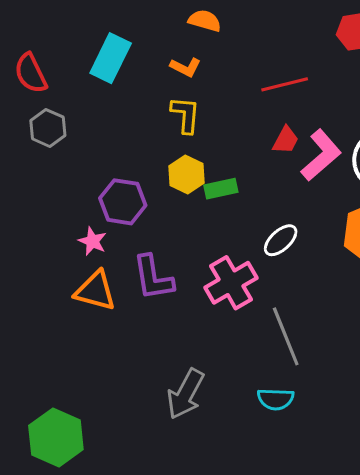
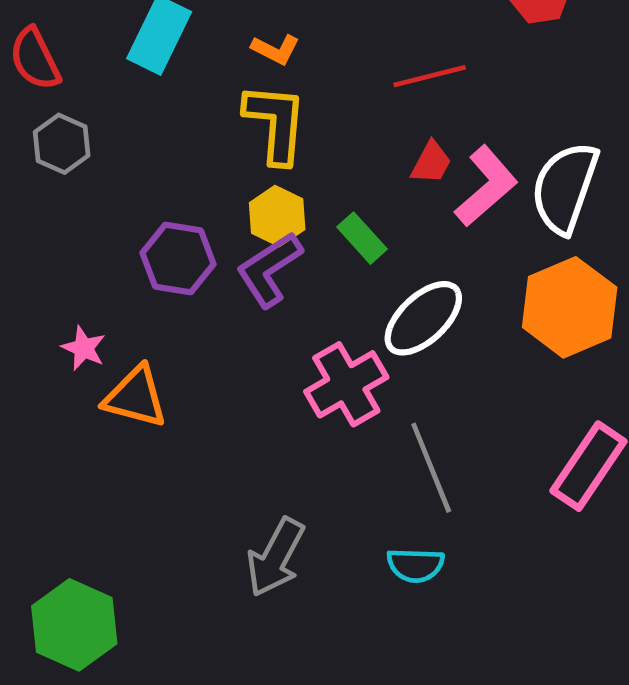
yellow L-shape: (185, 115) -> (276, 123), size x1.4
green rectangle: (221, 189) -> (362, 238), moved, turned 60
white ellipse: (281, 240) -> (423, 318), size x1.5
pink star: (92, 241) -> (84, 348), moved
purple L-shape: (153, 278) -> (269, 270), moved, turned 66

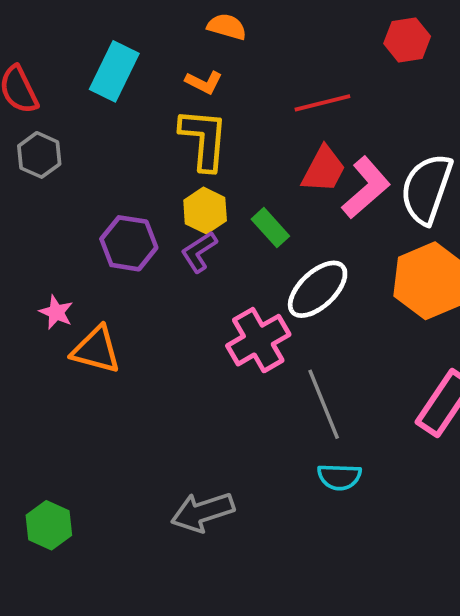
red trapezoid: (431, 163) -> (324, 169), size x1.4
purple L-shape: (269, 270) -> (199, 252), size x0.7
gray arrow: (276, 557) -> (203, 512), moved, turned 44
cyan semicircle: (415, 565) -> (339, 477), moved
green hexagon: (74, 625) -> (49, 525), size x0.7

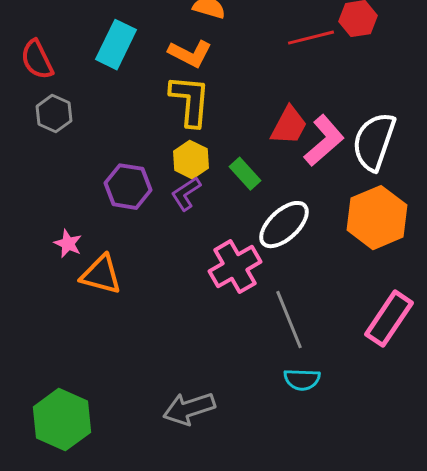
orange L-shape: (204, 82) -> (190, 54), size x1.4
red line: (322, 103) -> (311, 38), moved
green hexagon: (49, 525) -> (62, 420), size x1.5

